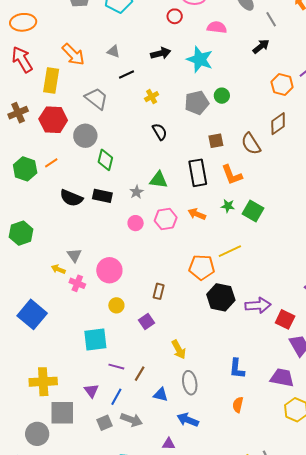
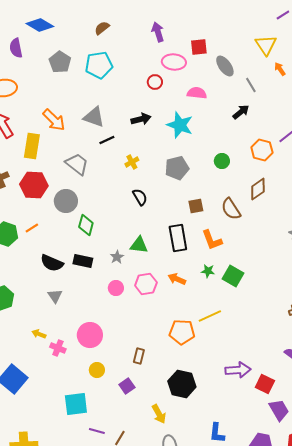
gray triangle: (113, 51) -> (94, 117), size x1.6
green circle: (222, 96) -> (222, 161), moved
gray triangle: (74, 255) -> (55, 296), moved
black hexagon: (221, 297) -> (182, 384), moved

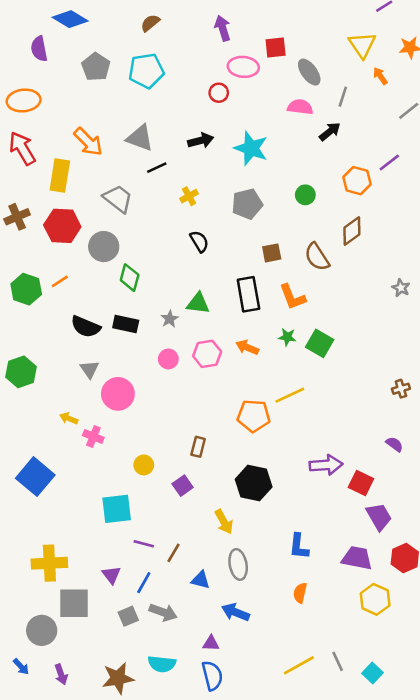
gray line: (251, 85) -> (343, 97), turned 49
pink semicircle: (197, 93) -> (300, 107), moved
pink circle: (90, 335) -> (118, 394), moved

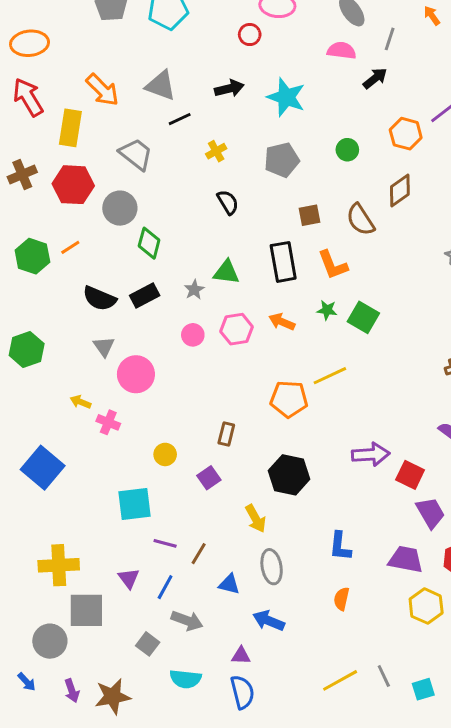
black rectangle: (126, 324) -> (145, 296), turned -40
gray square: (128, 616) -> (148, 644), moved, turned -30
cyan square: (373, 673) -> (423, 689), turned 30
brown star: (118, 678) -> (113, 696), moved

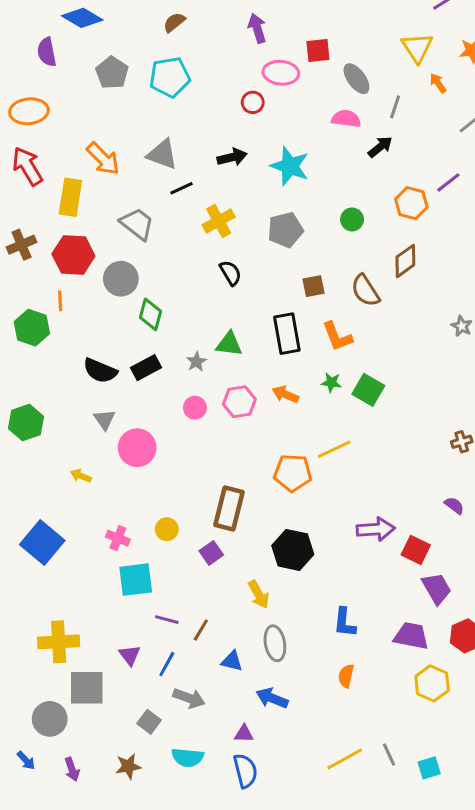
yellow cross: (216, 151) -> (219, 221), size x1.5
orange line: (70, 247) -> (60, 301), moved, turned -60
pink cross: (108, 422) -> (118, 538), moved
brown rectangle: (226, 434) -> (229, 508), size x1.8
brown star: (113, 696) -> (128, 766), moved, size x0.7

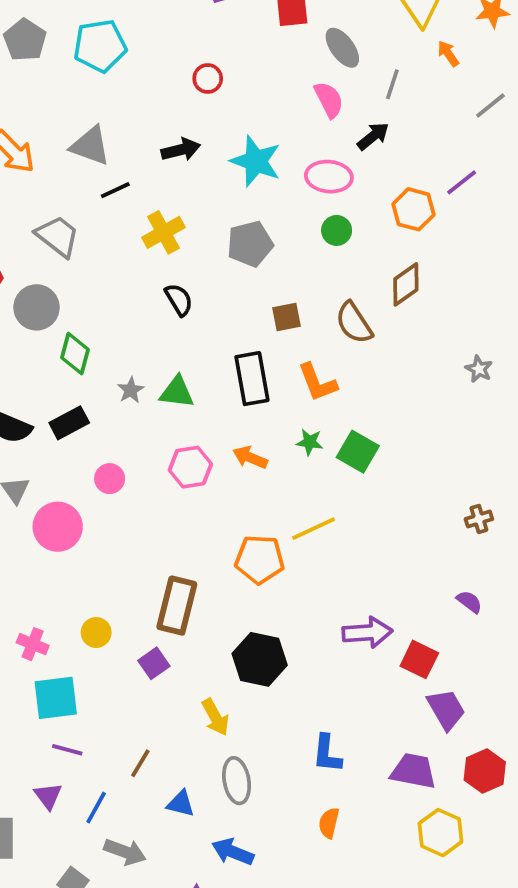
pink ellipse: (281, 73) -> (329, 177), moved
pink semicircle: (346, 119) -> (329, 100), turned 56
gray star: (196, 362) -> (131, 390), moved
pink circle: (195, 408) -> (110, 479), moved
purple line: (167, 620) -> (67, 750), moved

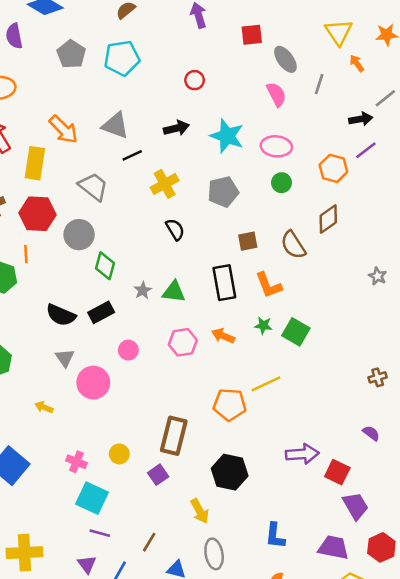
black arrow: (373, 136) -> (361, 119), moved, turned 30
cyan square: (56, 698) -> (92, 498), turned 32

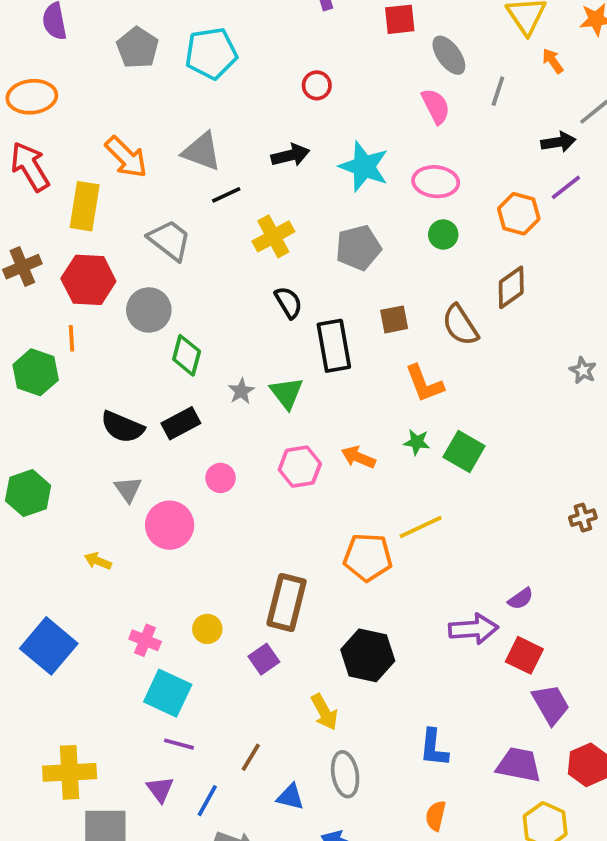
black rectangle: (224, 283) -> (334, 346), moved
green triangle: (174, 292) -> (287, 393), turned 45
purple semicircle: (371, 433) -> (521, 599), moved, turned 108

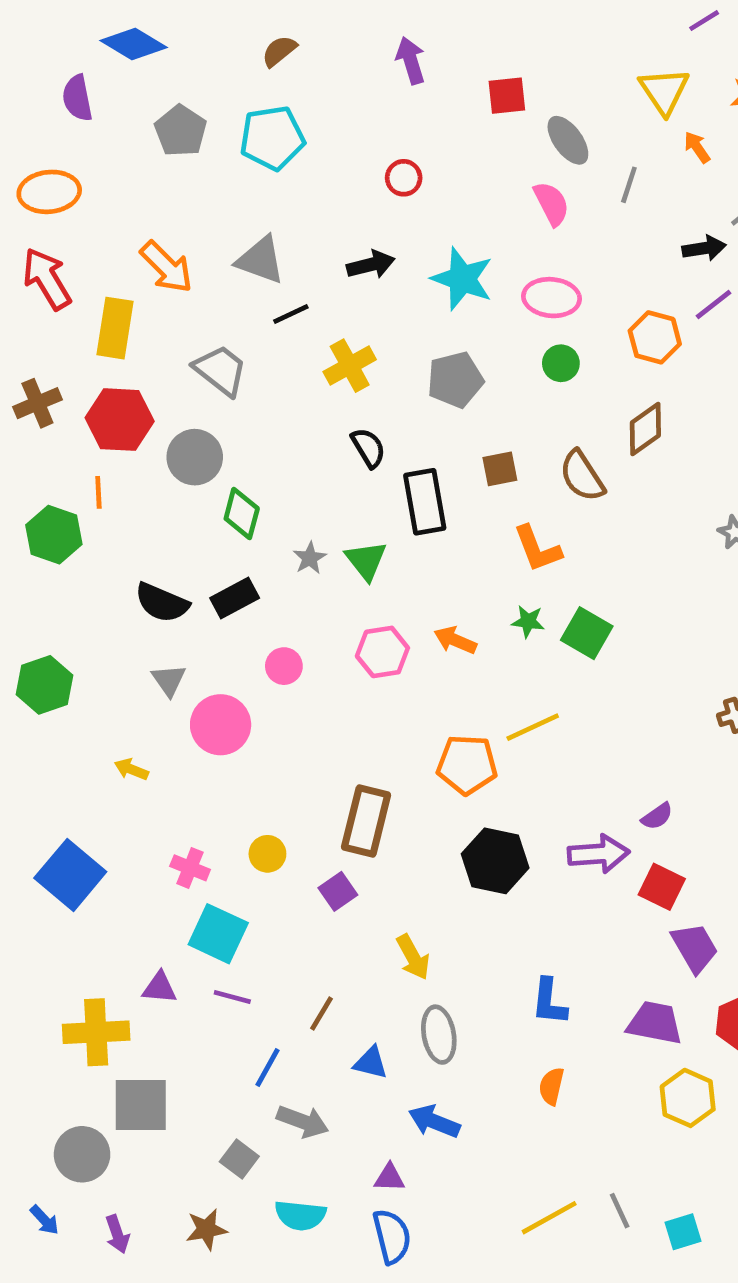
black hexagon: (368, 655) -> (495, 861), moved
purple triangle: (160, 789) -> (160, 988), moved, turned -48

